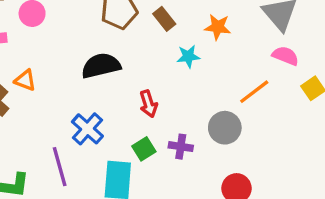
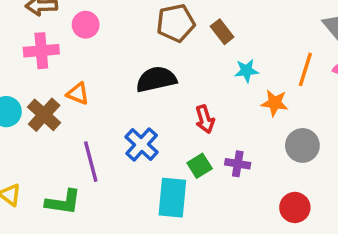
orange star: (218, 27) -> (275, 103), moved
orange line: (254, 92) -> (305, 69), moved, turned -36
gray circle: (225, 128) -> (302, 145), moved
purple line: (60, 167) -> (91, 162), moved

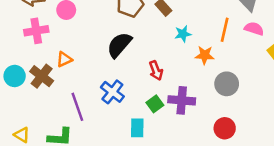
black semicircle: (156, 79) -> (119, 45), turned -32
orange triangle: (78, 94) -> (64, 59), turned -42
purple cross: (238, 164) -> (182, 100), size x1.5
cyan rectangle: (172, 198) -> (137, 128), size x0.7

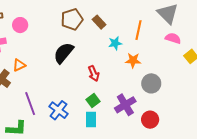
orange line: (225, 30) -> (139, 30), moved
blue cross: (112, 92) -> (58, 110), moved
purple cross: (182, 100) -> (125, 105), moved, turned -35
cyan rectangle: (137, 128) -> (91, 120), moved

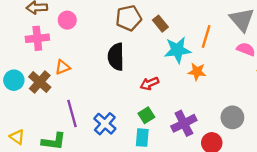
cyan star: (115, 43) -> (177, 50), size x1.6
black semicircle: (64, 53) -> (116, 57), turned -45
red arrow: (94, 73) -> (149, 83), turned 84
gray circle: (151, 83) -> (232, 117), moved

